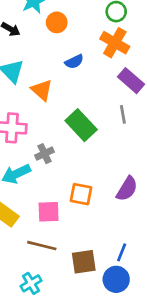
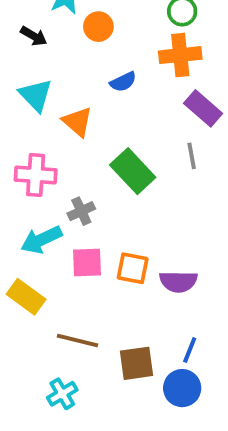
orange cross: (115, 43) -> (180, 55), turned -36
purple semicircle: (127, 189) -> (178, 282), moved, turned 60
pink square: (49, 212) -> (87, 262), moved

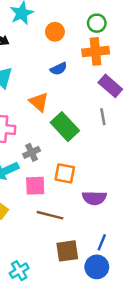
orange circle: (98, 27) -> (55, 32), moved
orange triangle: (77, 122) -> (39, 102), moved
orange square: (133, 268) -> (65, 173), moved
brown line: (77, 341) -> (50, 215), moved

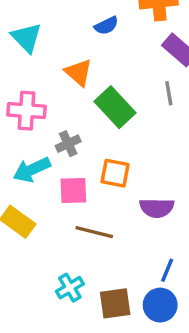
brown square: (67, 251) -> (115, 303), moved
cyan cross: (19, 271) -> (70, 288), moved

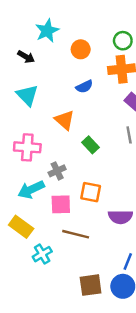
green rectangle: (115, 107) -> (91, 145), size x0.6
cyan cross: (70, 288) -> (42, 254), moved

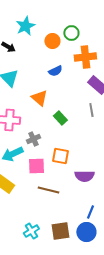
green circle: (123, 41) -> (71, 33), moved
cyan cross: (42, 254) -> (31, 231), moved

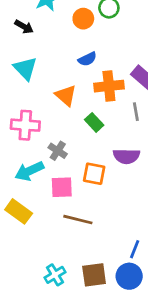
orange cross: (85, 57) -> (109, 86), moved
gray cross: (33, 139) -> (58, 151), turned -32
purple semicircle: (84, 176) -> (126, 156), moved

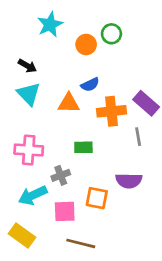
black arrow: (24, 27) -> (27, 66), moved
orange triangle: (66, 95) -> (69, 103), moved, turned -40
green rectangle: (94, 122) -> (83, 147), moved, turned -48
gray cross: (58, 151) -> (61, 175), turned 36

